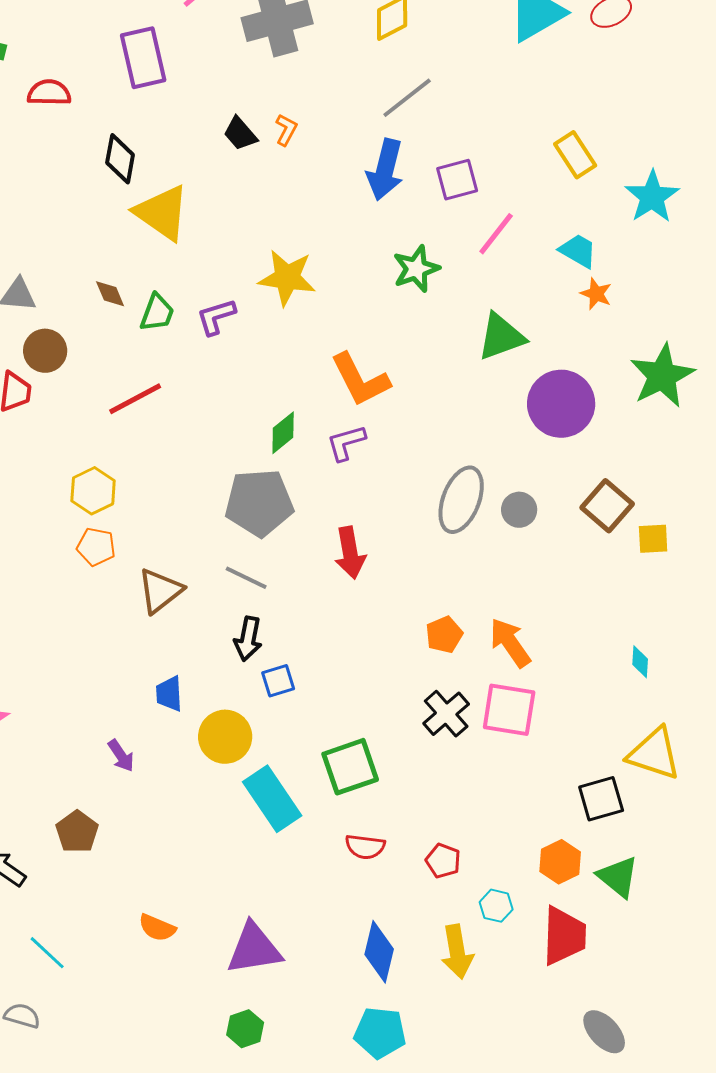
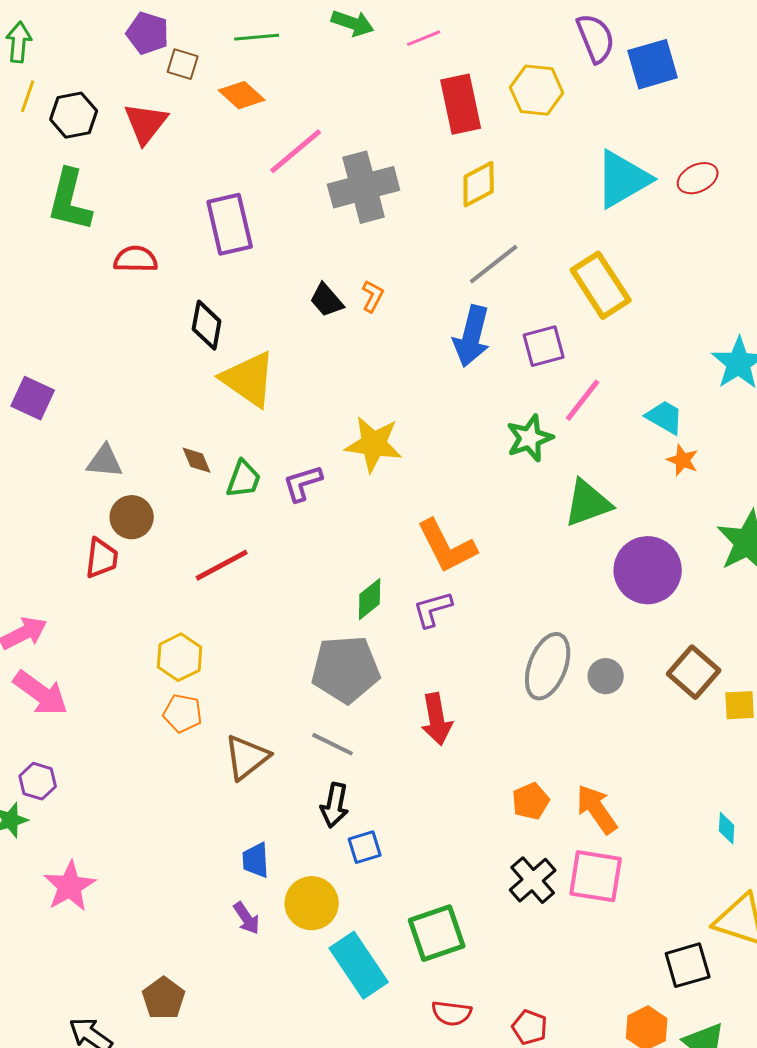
yellow rectangle: (575, 155) -> (601, 285), moved, size x1.4
green star: (416, 269) -> (530, 438), moved
purple arrow: (121, 756) -> (247, 918), moved

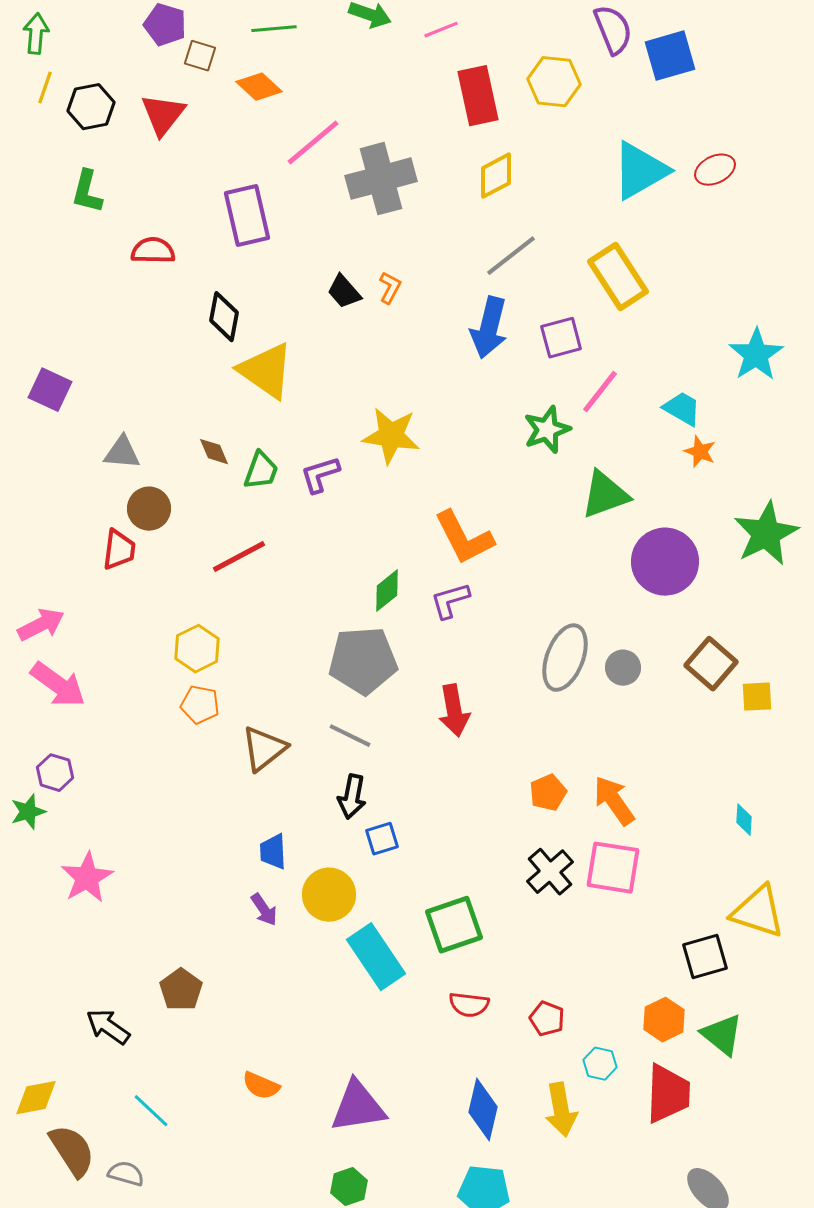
green L-shape: (70, 200) -> (87, 192), size x0.7

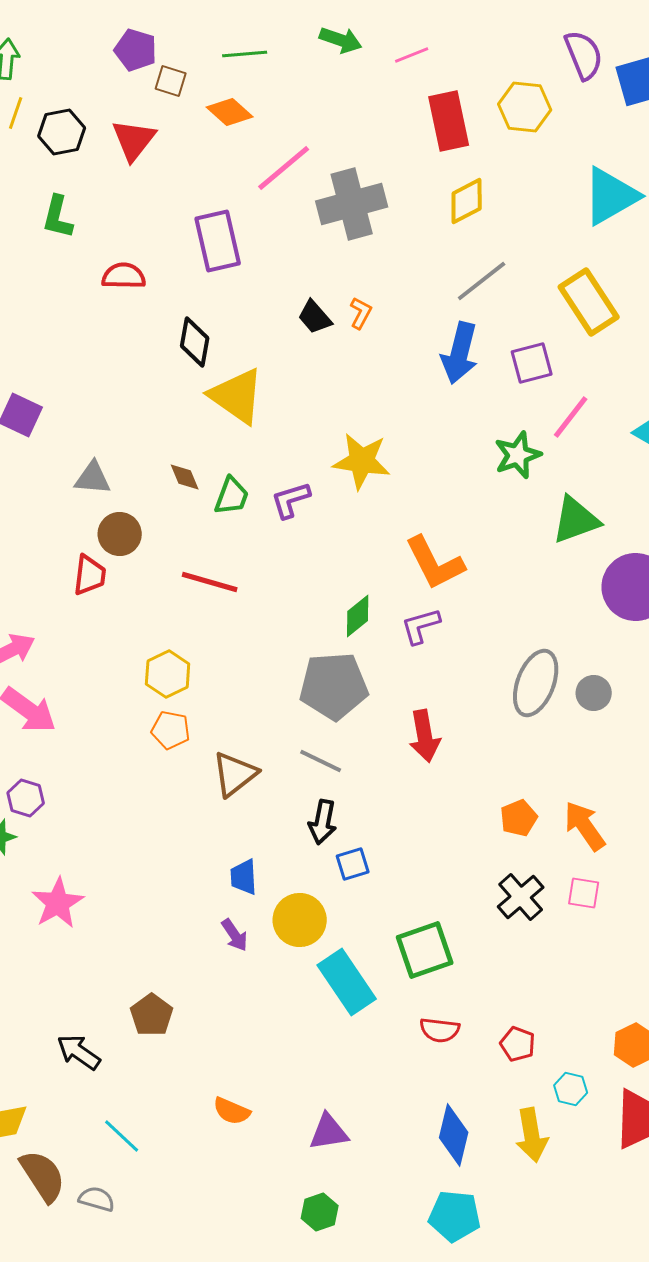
red line: (239, 557) -> (210, 582), turned 44
pink square: (613, 868) -> (584, 893), size x0.6
purple triangle: (358, 1107) -> (329, 1132), size x0.7

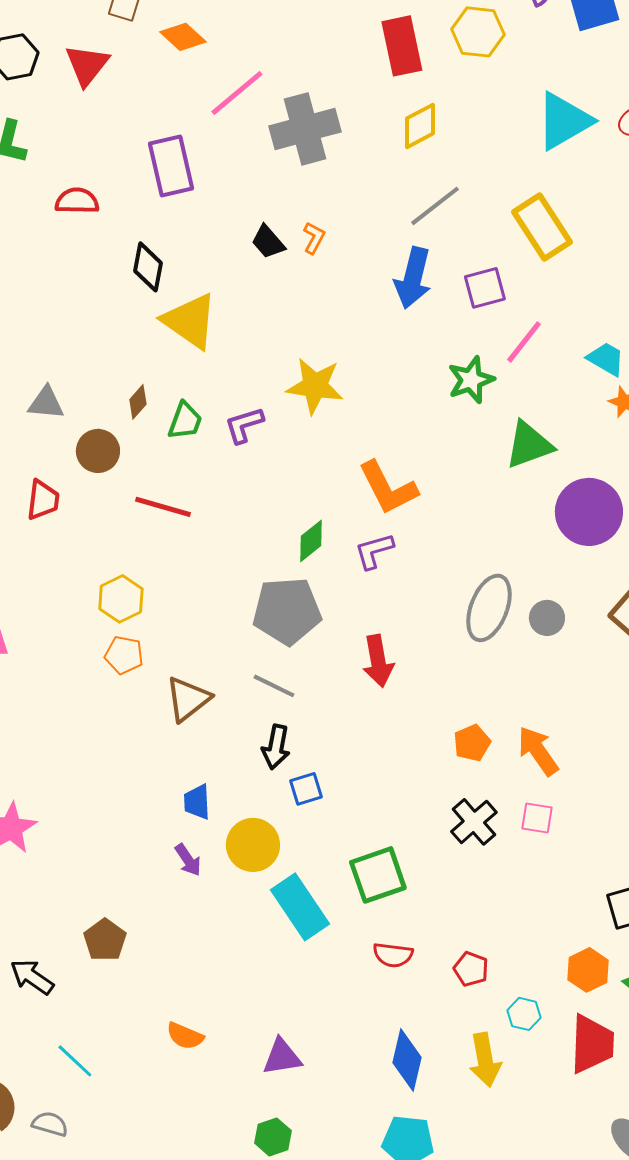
brown diamond: (185, 477) -> (138, 402), turned 64
brown circle: (120, 534) -> (98, 451), moved

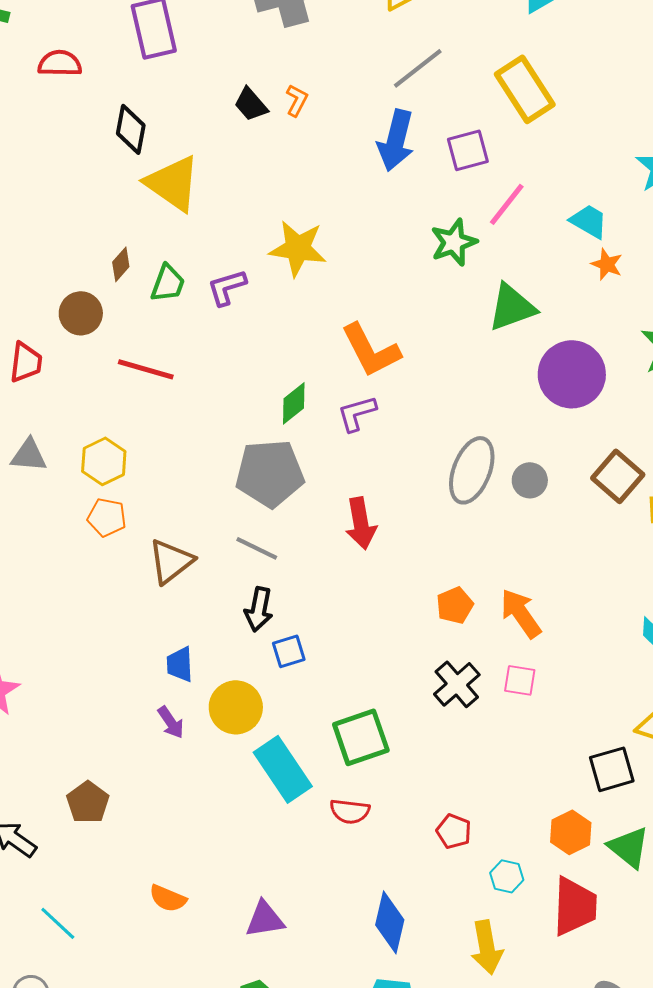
gray triangle: (46, 403) -> (29, 455), moved
red semicircle: (393, 955) -> (350, 811), moved
yellow arrow: (485, 1060) -> (487, 947), moved

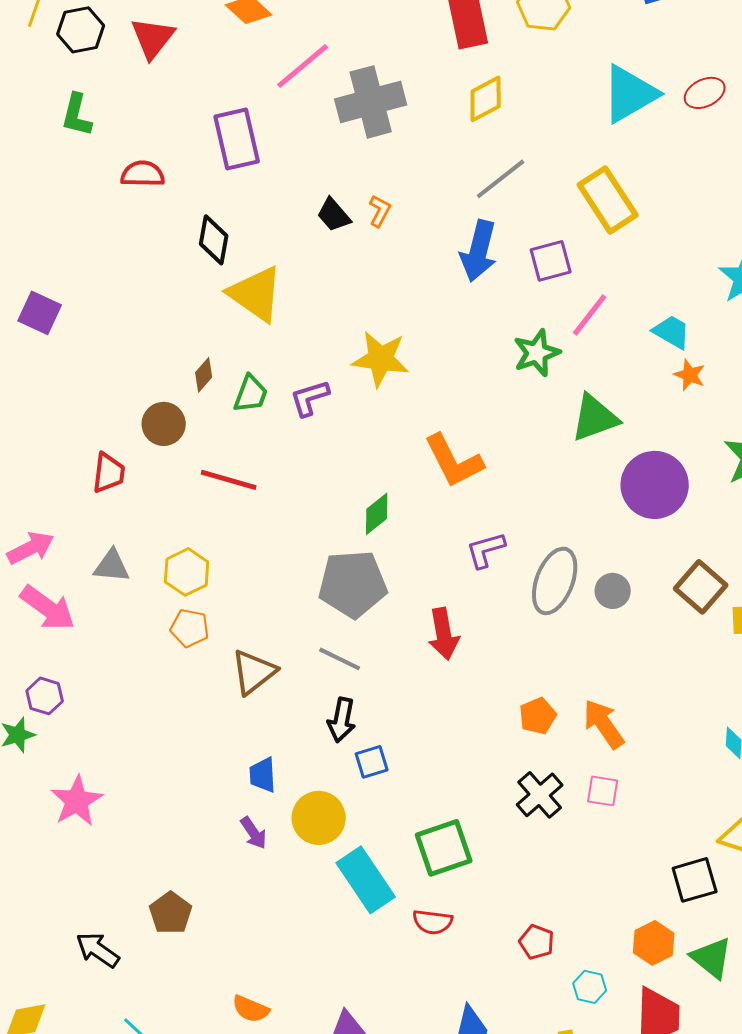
purple L-shape: (357, 413) -> (486, 550), moved

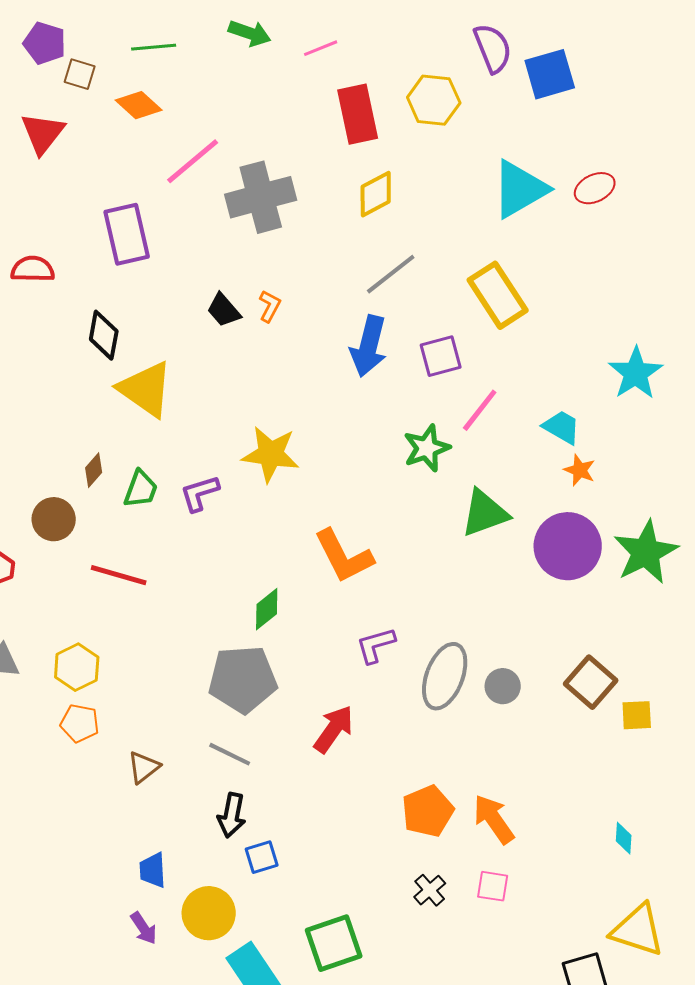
purple circle: (655, 485) -> (568, 546), moved
red arrow: (444, 634) -> (334, 729), turned -135
brown triangle: (254, 672) -> (144, 767), size x0.7
orange pentagon: (538, 716) -> (428, 811), size x1.4
black cross: (540, 795) -> (430, 890), size x0.7

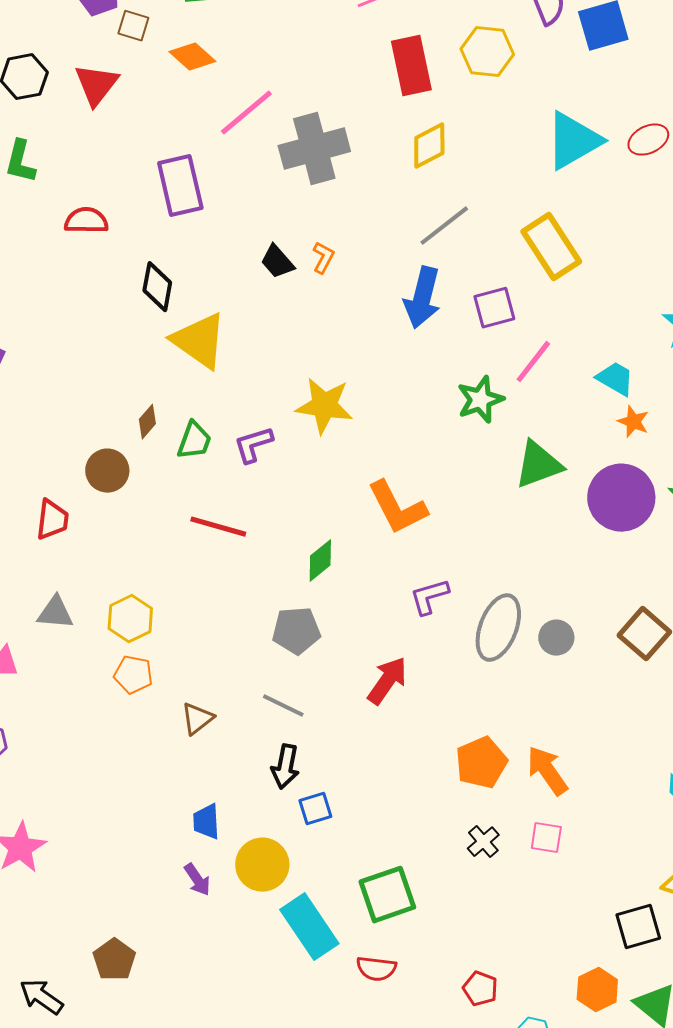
red line: (119, 575) -> (218, 527), moved
gray pentagon: (243, 679) -> (296, 631), size x0.7

